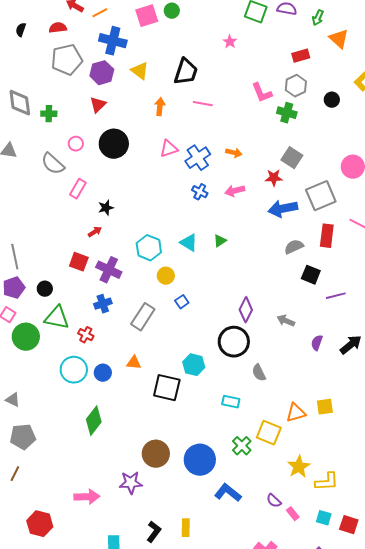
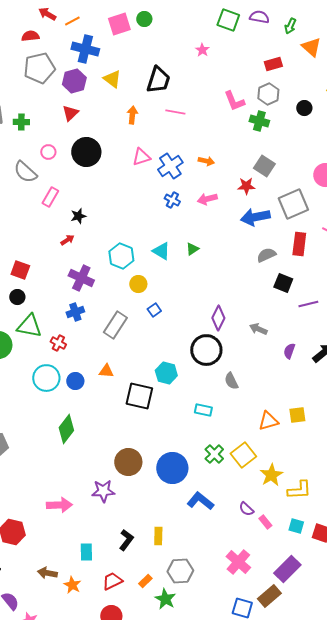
red square: (79, 262) -> (20, 270), moved
yellow square: (269, 433) -> (243, 455), moved, turned 30

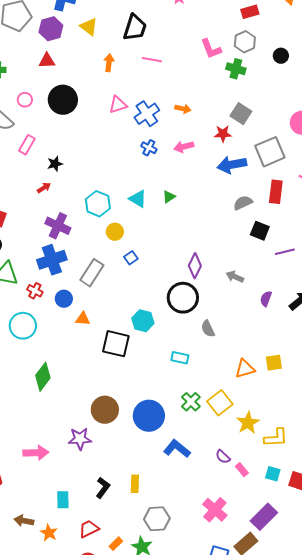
red triangle: (70, 113) -> (47, 61), turned 42
blue cross: (75, 312) -> (52, 260), size x1.6
blue circle: (75, 381) -> (64, 299), moved
orange rectangle: (145, 581) -> (116, 544), moved

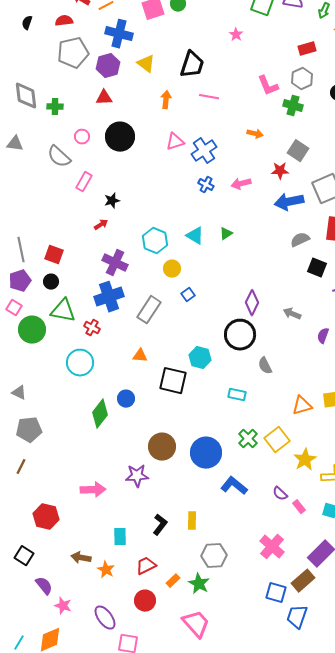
orange arrow: (183, 109) -> (255, 134), moved
blue circle: (64, 299) -> (126, 399), moved

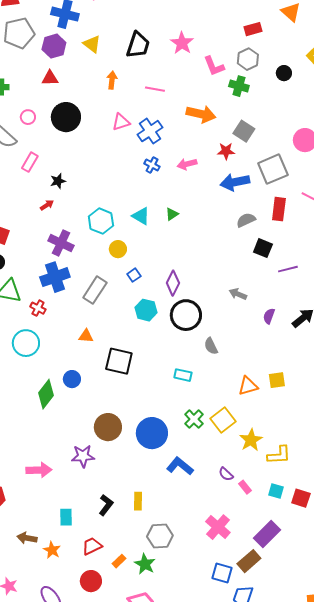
pink star: (236, 35) -> (182, 43), moved, size x1.6
pink line: (209, 97) -> (155, 89), moved
orange arrow: (255, 134) -> (201, 114), size x1.8
purple diamond: (252, 303) -> (173, 283), moved
cyan hexagon: (200, 358) -> (146, 310), moved

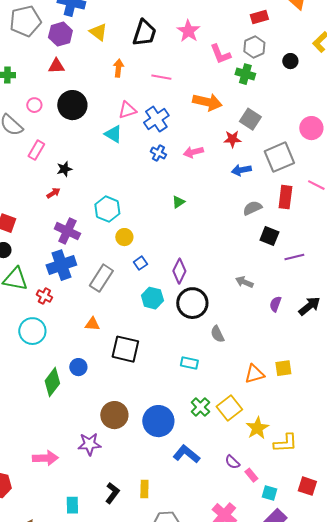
blue arrow: (235, 182) -> (241, 170), size x0.7
cyan triangle: (141, 216) -> (113, 134), moved
cyan square: (276, 491) -> (269, 493), moved

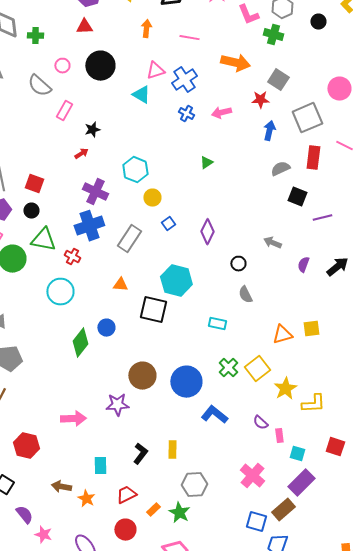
blue arrow: (241, 170) -> (269, 131), turned 114
cyan hexagon: (152, 298) -> (176, 281), moved, size x1.4
black circle: (192, 303) -> (238, 264), moved, size x0.5
pink rectangle: (251, 475) -> (279, 436), turned 32

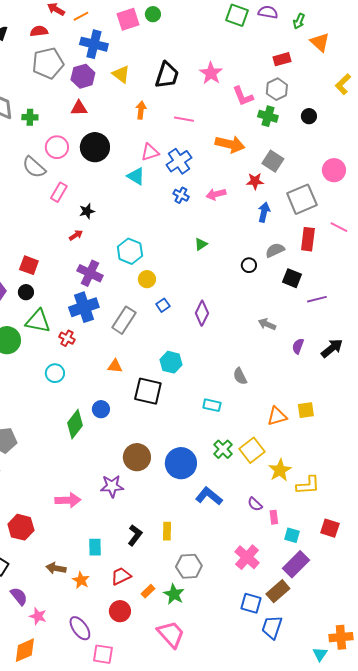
black circle: (318, 22) -> (309, 116), moved
pink circle: (62, 66) -> (57, 147), size x1.5
black circle: (238, 264) -> (249, 265), moved
cyan hexagon: (176, 281) -> (171, 362), size x0.7
cyan circle: (60, 292) -> (55, 373), size x0.7

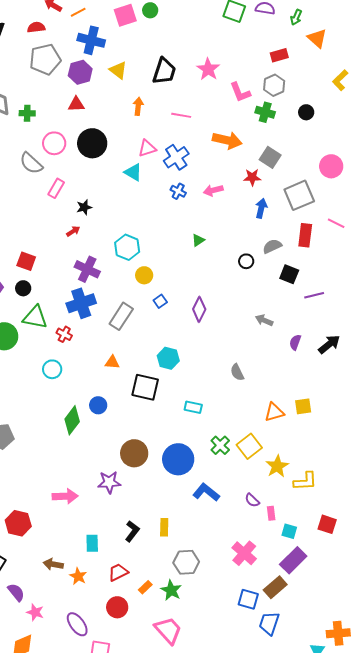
cyan rectangle: (212, 405) -> (193, 407), moved

